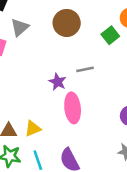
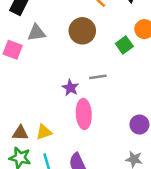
gray triangle: (20, 27) -> (36, 33), turned 30

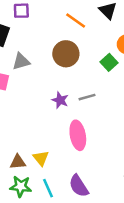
purple star: (70, 88) -> (60, 100), moved
yellow triangle: (44, 132) -> (41, 158), turned -42

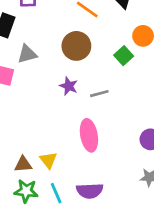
purple star: (60, 100) -> (69, 86), moved
purple semicircle: (79, 186) -> (90, 191), turned -60

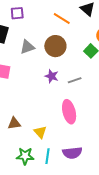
gray triangle: (27, 54) -> (27, 47), moved
brown triangle: (23, 164) -> (14, 123), moved
cyan line: (56, 193) -> (47, 156), turned 35

